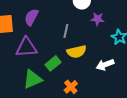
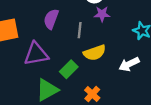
purple semicircle: (31, 17) -> (51, 19), moved
purple star: (97, 19) -> (102, 14), moved

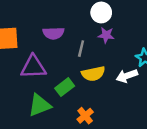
purple semicircle: (51, 19) -> (53, 33), turned -120
white arrow: (129, 64) -> (127, 76), moved

